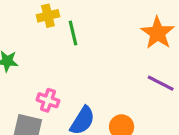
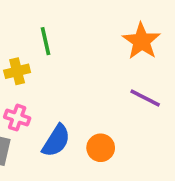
yellow cross: (48, 16) -> (17, 71), moved

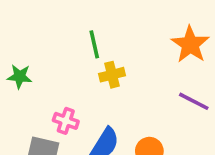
yellow cross: (17, 71) -> (112, 75), moved

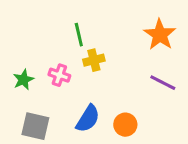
green star: (20, 76) -> (23, 80), moved, turned -30
pink cross: (66, 121) -> (59, 75), moved

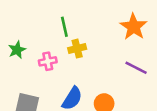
pink cross: (59, 75) -> (48, 61), turned -30
green star: (23, 80) -> (17, 50), moved

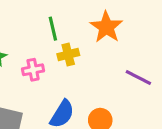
orange star: (134, 27) -> (106, 27), moved

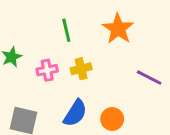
yellow cross: (68, 55) -> (81, 69), moved

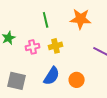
orange star: (118, 29) -> (81, 19), turned -30

